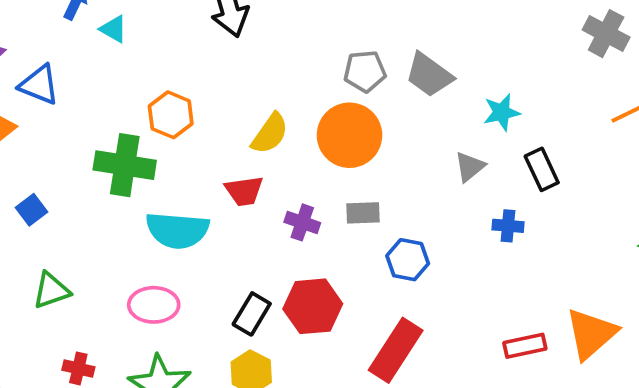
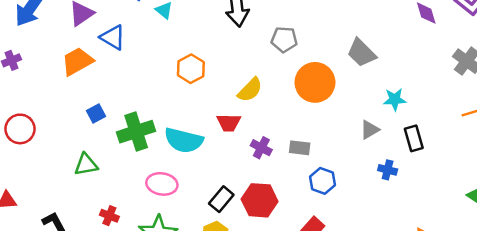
gray pentagon: (365, 71) -> (284, 39), moved
gray trapezoid: (429, 75) -> (361, 53), moved
orange circle: (350, 135) -> (315, 82), moved
green cross: (125, 165) -> (136, 132), moved, turned -36
green triangle: (51, 290) -> (86, 165), moved

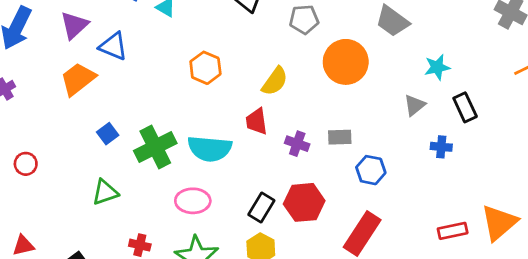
red trapezoid: (229, 123) -> (257, 121), turned 90
red circle: (20, 129) -> (26, 164), size x0.7

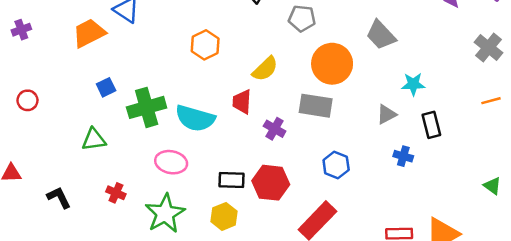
gray rectangle: (340, 137) -> (316, 106), moved, size x1.5
black rectangle: (261, 208) -> (231, 180), turned 50

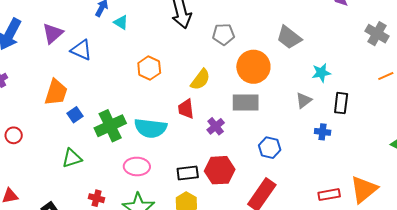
orange trapezoid: (89, 33) -> (56, 92), moved, turned 144
black rectangle: (431, 125) -> (341, 103), turned 30
purple cross: (275, 129) -> (216, 126), turned 30

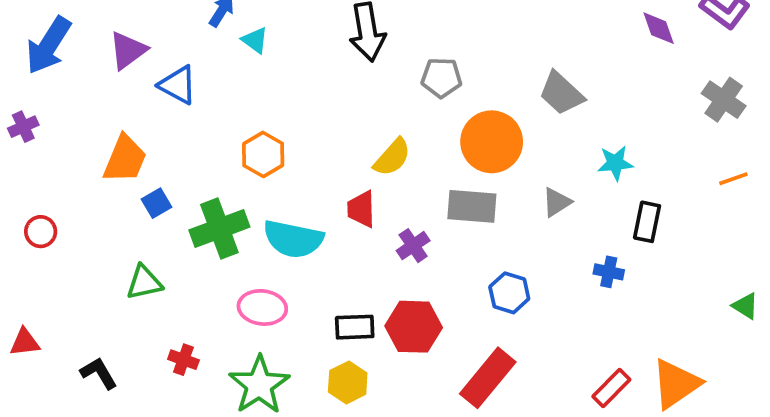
orange hexagon: (149, 68) -> (263, 154), moved
gray triangle: (304, 100) -> (557, 202), moved
red rectangle: (329, 195) -> (611, 388), turned -40

